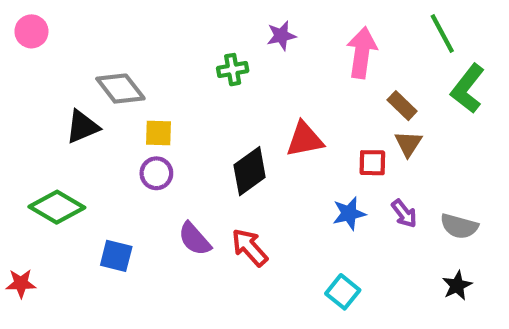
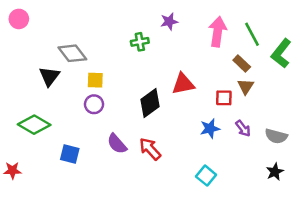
green line: (442, 34) -> (252, 34), moved
black triangle: (82, 127) -> (49, 76), turned -30

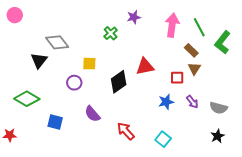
green cross: (140, 42) -> (111, 33), turned -32
yellow square: (95, 80) -> (89, 64), moved
red arrow: (150, 149) -> (126, 131), moved

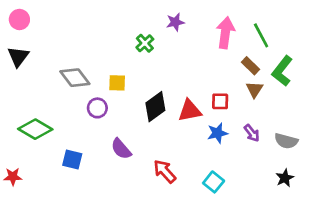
gray diamond: (57, 42) -> (75, 78), moved
green L-shape: (223, 42) -> (282, 71), moved
black triangle: (39, 60) -> (18, 56), moved
red triangle: (145, 67) -> (190, 111), moved
red square: (177, 78) -> (220, 101), moved

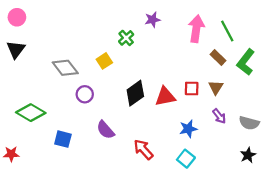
yellow square: (117, 83) -> (104, 61), moved, turned -35
brown triangle: (254, 89) -> (216, 87), moved
blue star: (217, 133) -> (188, 129), moved

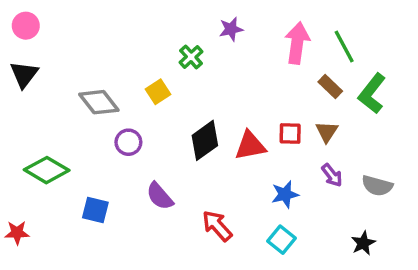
black star: (248, 155) -> (363, 243), moved

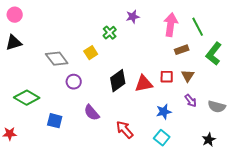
black triangle: (24, 74) -> (14, 43), turned 36
brown rectangle: (330, 87) -> (182, 50), moved, turned -64

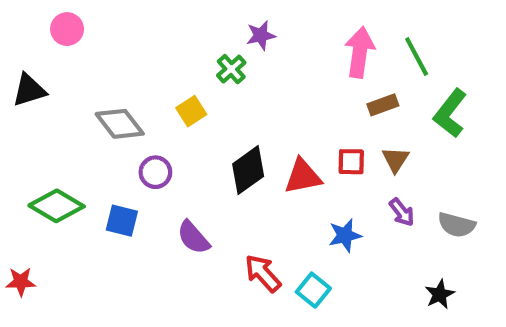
pink circle: (15, 15) -> (67, 29), moved
purple star: (133, 17) -> (261, 35), moved
blue square: (55, 121) -> (122, 221), moved
cyan square: (162, 138) -> (313, 290), moved

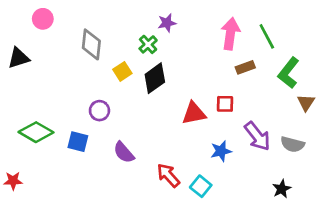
gray diamond: (120, 124) -> (91, 44), moved, turned 44
brown triangle: (395, 160) -> (306, 102), moved
black diamond: (248, 170) -> (155, 78), moved
purple arrow: (402, 212) -> (257, 136), size x1.6

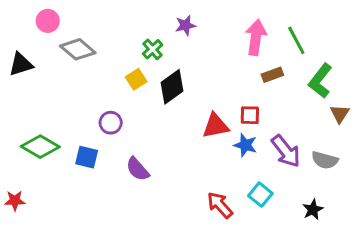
gray diamond: (91, 44) -> (78, 49), moved, turned -56
green cross: (148, 44) -> (153, 49), moved
blue star: (221, 151) -> (245, 145), moved, turned 30
red arrow: (168, 175) -> (220, 205), moved
cyan square: (201, 186) -> (260, 195), moved

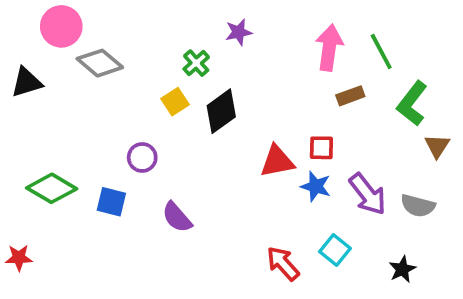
pink circle: (48, 21) -> (61, 26), size x1.4

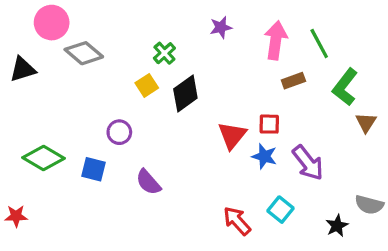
purple star: (239, 32) -> (221, 27), moved
red triangle: (277, 161) -> (232, 135), turned -40
gray semicircle: (418, 206) -> (369, 205), moved

